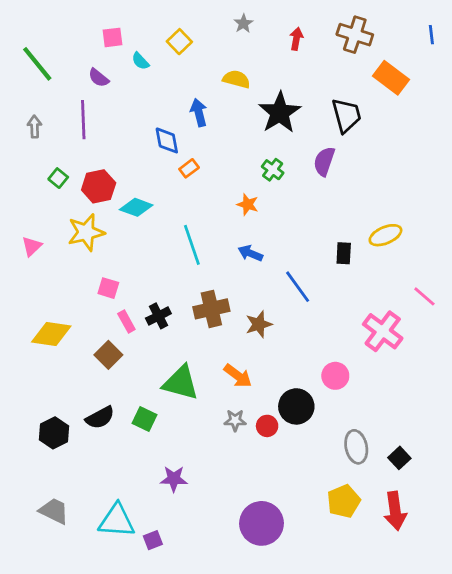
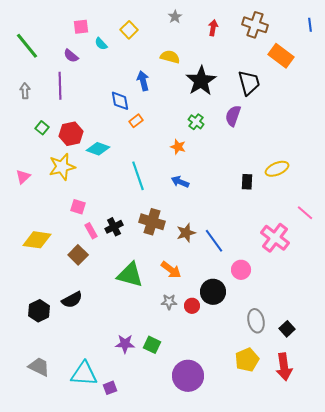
blue line: (298, 287) -> (214, 241), moved
brown cross: (211, 309) -> (152, 222), turned 30
green square: (145, 419) -> (152, 345), moved

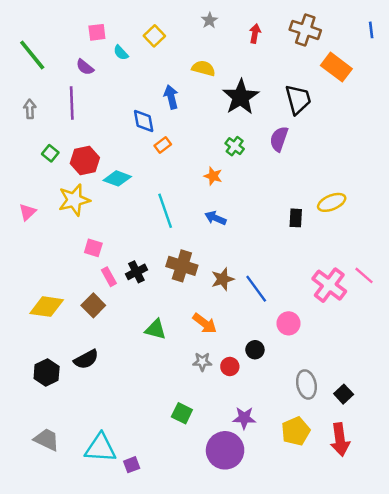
pink line: (305, 213) -> (364, 275), moved
yellow diamond: (37, 240) -> (47, 307), moved
green triangle: (130, 275) -> (156, 329), size x0.7
black circle: (213, 292) -> (255, 350), size x0.6
purple star: (125, 344) -> (244, 418), moved

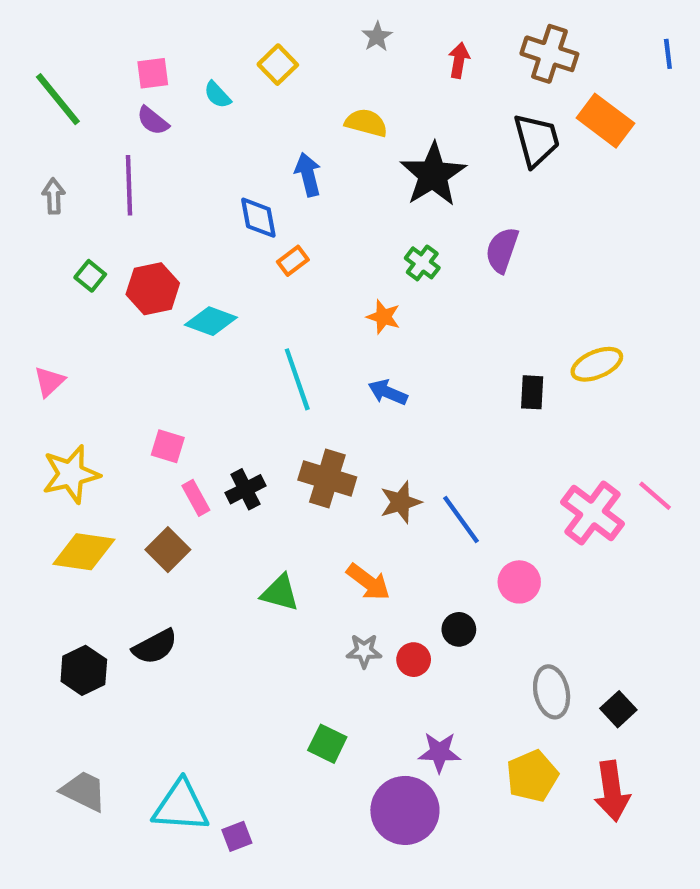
pink square: (97, 32) -> (153, 73), moved
black trapezoid: (298, 99) -> (536, 140), moved
yellow star: (74, 200) -> (71, 474), moved

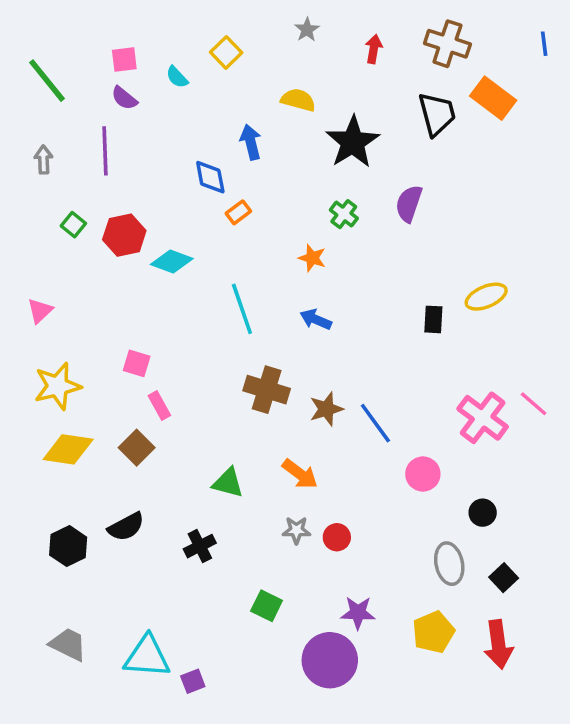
black cross: (245, 489) -> (200, 546), moved
black circle: (459, 629) -> (483, 513), moved

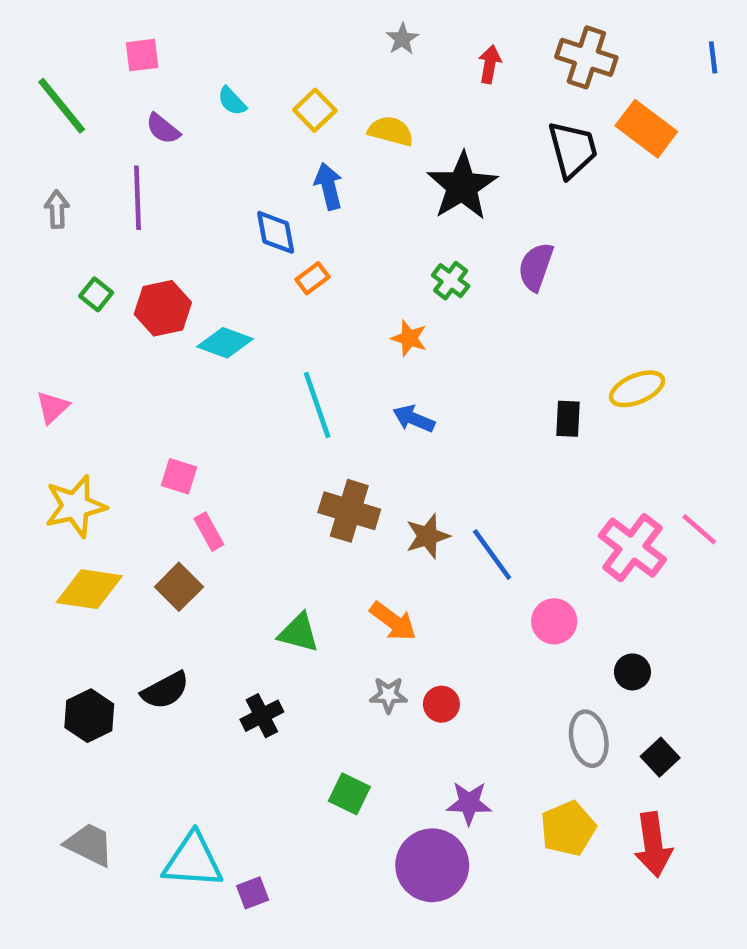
yellow square: (226, 52) -> (315, 110), moved
pink square: (124, 59) -> (142, 55), moved

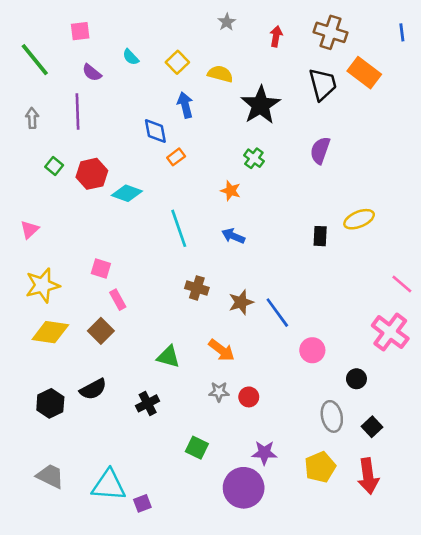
purple semicircle: (536, 267) -> (320, 150), moved
brown cross: (349, 511) -> (197, 288), size x0.7
pink line: (699, 529) -> (402, 284), moved
pink cross: (632, 548) -> (390, 332), moved

